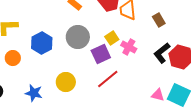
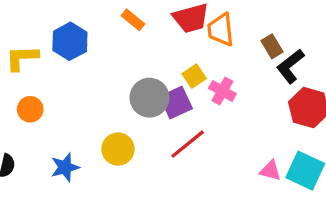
gray circle: (78, 37) -> (149, 98), moved
blue hexagon: (42, 43) -> (70, 41), moved
black L-shape: (162, 53) -> (290, 66), moved
blue star: (34, 93) -> (65, 167), turned -30

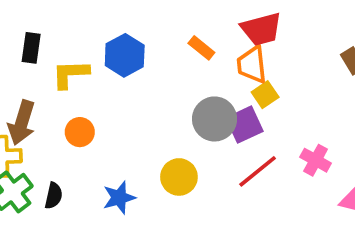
orange rectangle: (133, 20) -> (201, 48), moved
orange trapezoid: (221, 30) -> (252, 65), moved
pink cross: (222, 91) -> (316, 160), moved

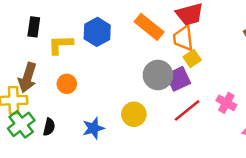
orange rectangle: (201, 48) -> (149, 27), size x1.6

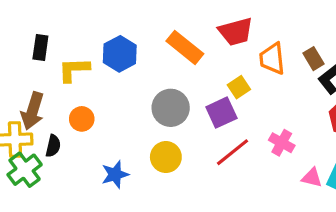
orange trapezoid: (183, 38) -> (272, 59), moved
gray circle: (158, 75) -> (171, 108), moved
black semicircle: (49, 127) -> (53, 146), moved

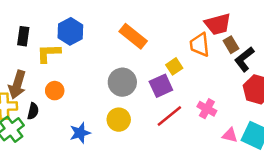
red trapezoid: (236, 32) -> (218, 24), moved
blue hexagon: (120, 54) -> (70, 31), moved

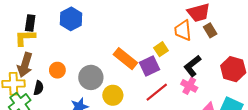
orange rectangle: (133, 36) -> (125, 59), moved
yellow L-shape: (49, 53) -> (25, 38), moved
black L-shape: (244, 59) -> (192, 66), moved
gray circle: (122, 82) -> (91, 77), moved

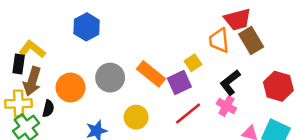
black rectangle: (30, 23) -> (19, 64), moved
brown rectangle: (210, 30) -> (251, 40), size x1.5
yellow L-shape: (25, 38) -> (32, 49), turned 40
orange circle: (57, 70) -> (71, 87), size x1.5
gray circle: (91, 77) -> (110, 78), moved

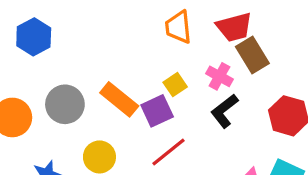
orange trapezoid: (219, 40) -> (178, 27), moved
pink cross: (226, 106) -> (219, 76), moved

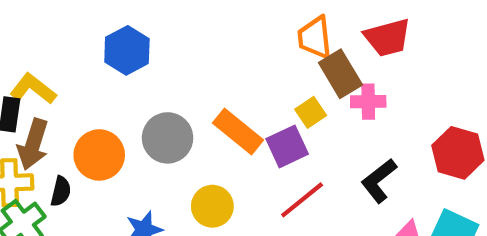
brown rectangle: (252, 55) -> (340, 74), moved
pink cross: (219, 76) -> (368, 102), turned -30
black L-shape: (224, 111) -> (379, 181), moved

